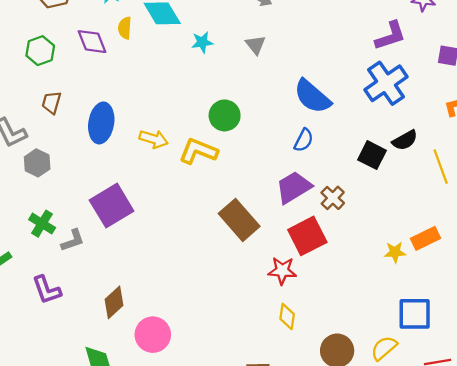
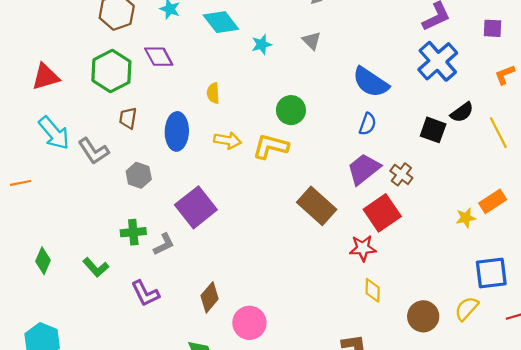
yellow semicircle: (125, 28) -> (213, 93), moved
green hexagon: (40, 51) -> (111, 71), size x1.5
gray hexagon: (37, 163) -> (139, 175), moved
green cross: (42, 224) -> (133, 232), turned -30

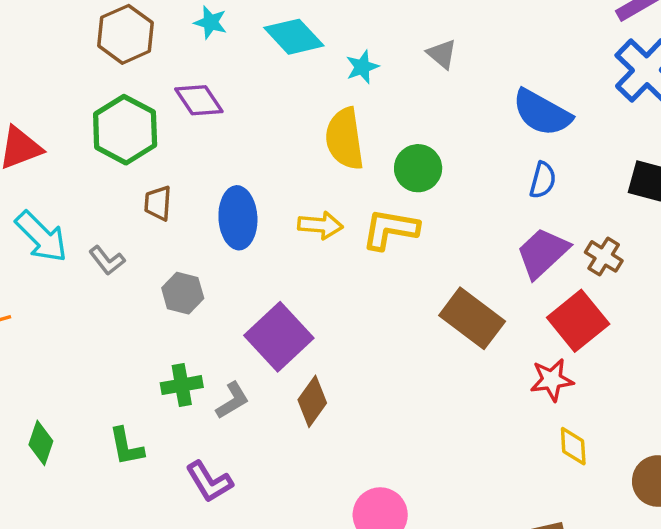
yellow semicircle: (213, 93) -> (345, 139), moved, size x1.8
gray L-shape: (93, 151) -> (107, 260), size x0.7
green L-shape: (96, 267) -> (126, 447), turned 35
brown diamond: (210, 297) -> (312, 401), moved

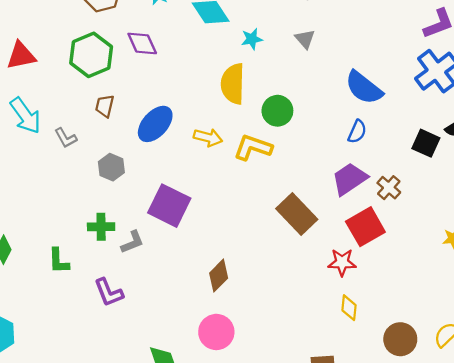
blue ellipse: (238, 218) -> (155, 124), turned 36
purple square: (279, 337) -> (169, 206), turned -30
brown diamond: (312, 401) -> (219, 276), moved

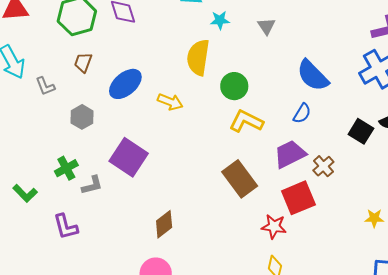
yellow L-shape: (253, 147) -> (246, 121), moved
green cross: (101, 227) -> (66, 168), turned -35
green L-shape: (59, 261) -> (25, 193), turned -50

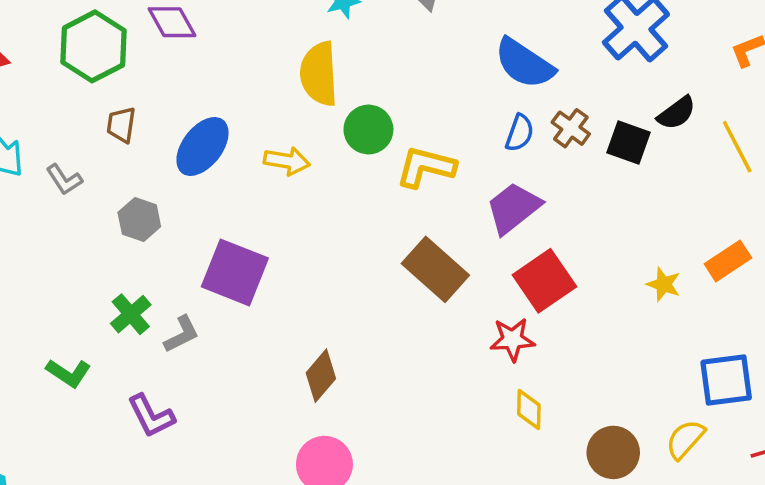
green circle: (234, 86) -> (368, 130), moved
brown cross: (323, 166) -> (571, 128), moved
yellow star: (374, 218) -> (664, 284), moved, turned 30

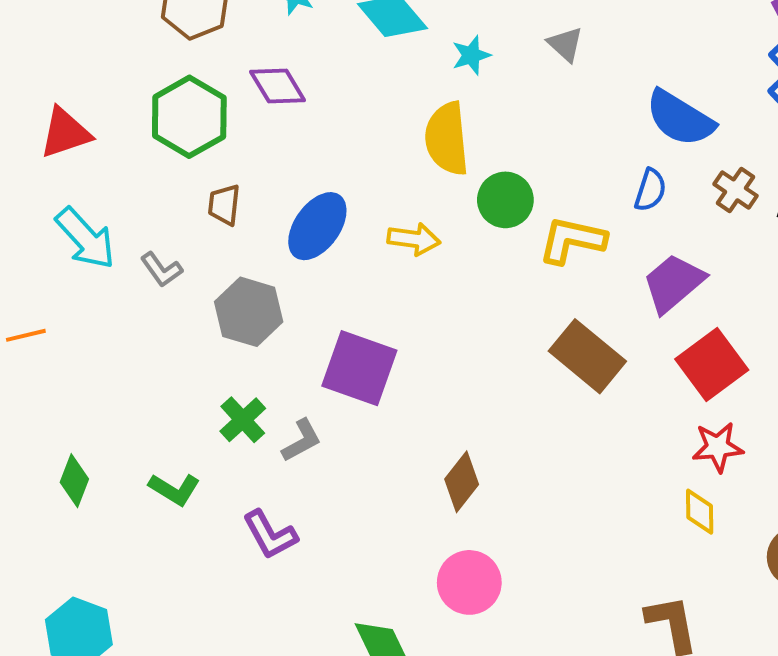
blue semicircle: (520, 133) -> (650, 190), moved
gray hexagon: (139, 220) -> (249, 312), size x1.4
red star: (512, 339) -> (718, 447), moved

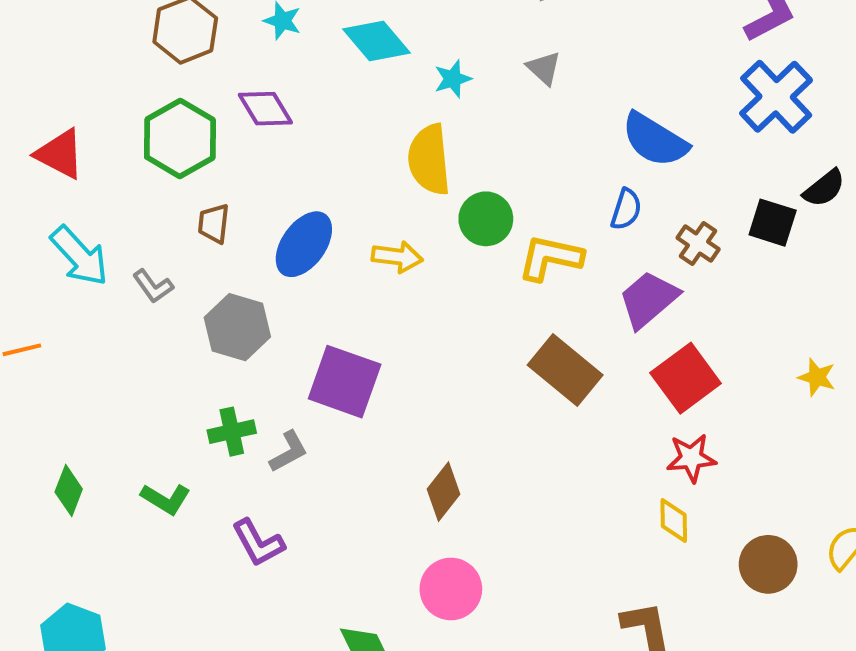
red triangle: (65, 133) -> (60, 154), turned 46
brown cross: (736, 190) -> (698, 244), moved
green cross: (243, 420) -> (232, 432), turned 30

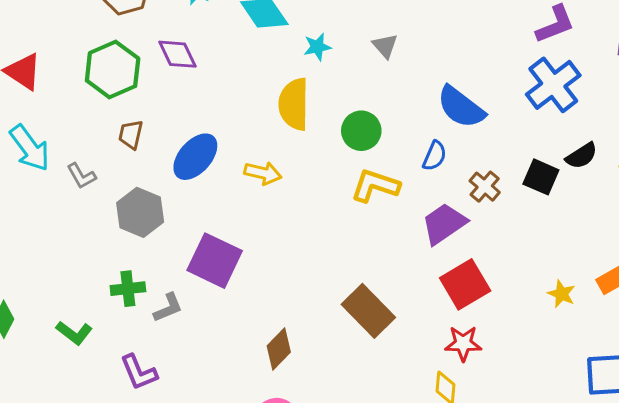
green circle: (486, 219) -> (361, 131), moved
brown rectangle: (565, 370) -> (368, 311), moved

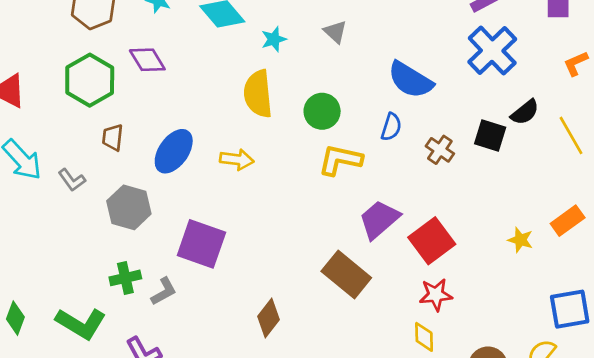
purple trapezoid: (444, 224) -> (379, 220), moved
green L-shape: (74, 333) -> (81, 323), size x1.5

